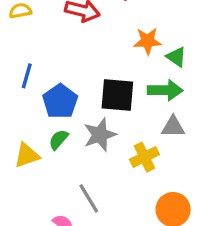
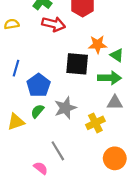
black square: (117, 95) -> (77, 64), moved

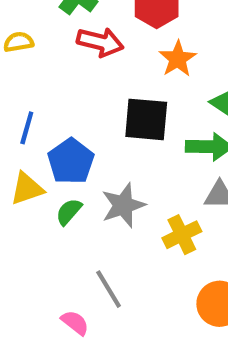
orange star: (98, 44) -> (178, 59), moved, turned -30
yellow triangle: (16, 122) -> (27, 189), moved

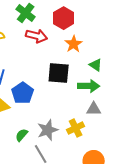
gray star: (123, 205) -> (48, 130), moved
green semicircle: (69, 212) -> (22, 135), moved

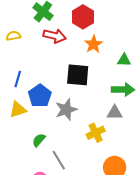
green triangle: (96, 65) -> (124, 60), moved, turned -32
green arrow: (89, 86) -> (123, 90), moved
gray star: (48, 130) -> (66, 110), moved

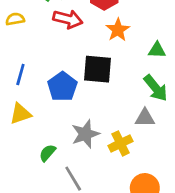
green arrow: (123, 90) -> (156, 88), turned 50
blue pentagon: (40, 96) -> (62, 87), moved
gray star: (66, 110) -> (85, 134), moved

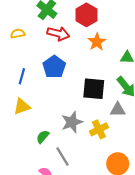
black square: (97, 69) -> (94, 89), moved
blue pentagon: (62, 87) -> (54, 67), moved

